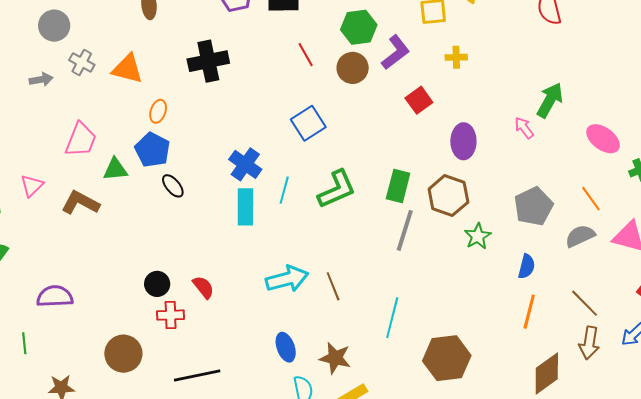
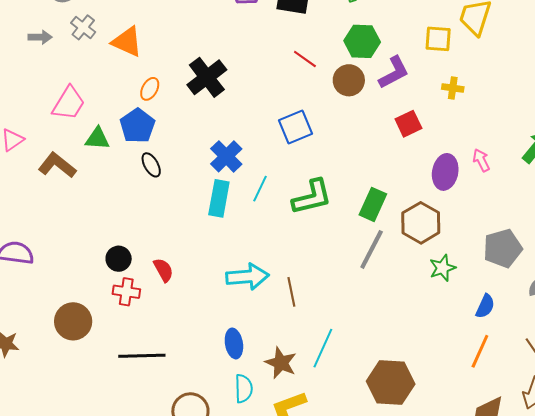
red line: (306, 55) -> (305, 59), turned -35
black cross: (208, 61) -> (207, 77), moved, turned -36
pink arrow: (524, 128) -> (481, 160), moved
cyan line: (392, 318) -> (323, 348), moved

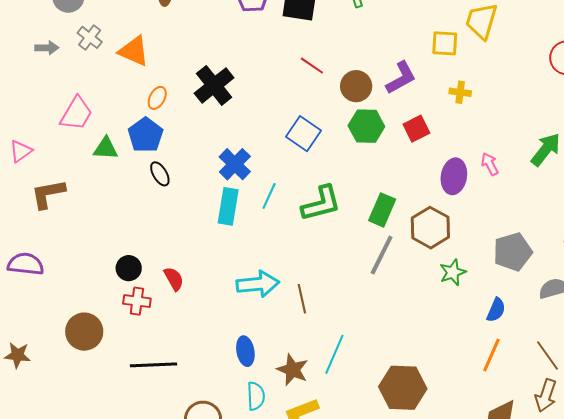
green hexagon: (362, 41) -> (366, 126), moved
blue square: (295, 127) -> (304, 134), turned -32
brown L-shape: (57, 165) -> (48, 194), moved, turned -48

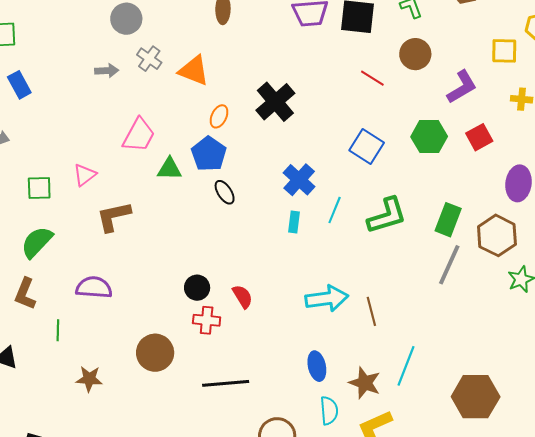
brown circle: (356, 86) -> (415, 54), moved
cyan rectangle: (228, 206) -> (294, 222), size x0.6

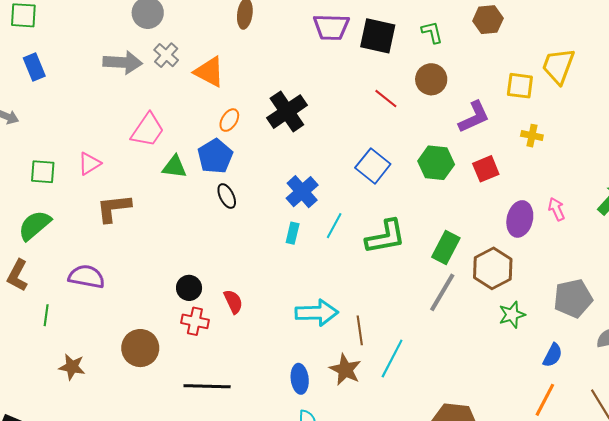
gray arrow: (107, 71) -> (123, 62), size x1.6
cyan line: (406, 366) -> (392, 358), moved
brown star: (365, 383) -> (345, 370), moved

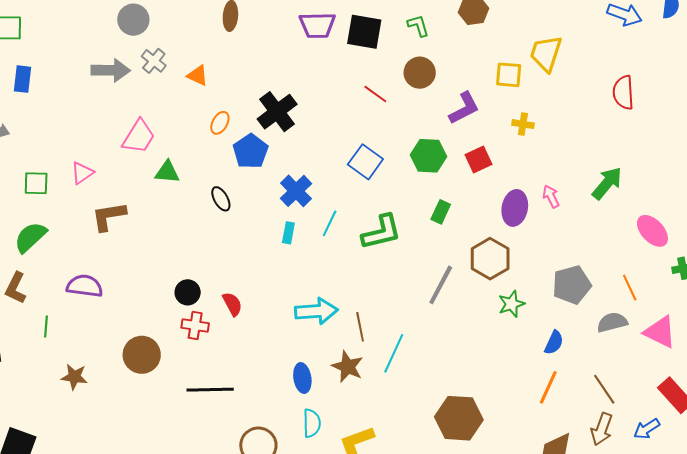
blue rectangle: (34, 67) -> (23, 79), turned 32
orange triangle: (209, 72) -> (198, 76), size x0.7
blue pentagon: (215, 156) -> (251, 151), moved
green rectangle: (446, 248) -> (441, 212), moved, size x0.7

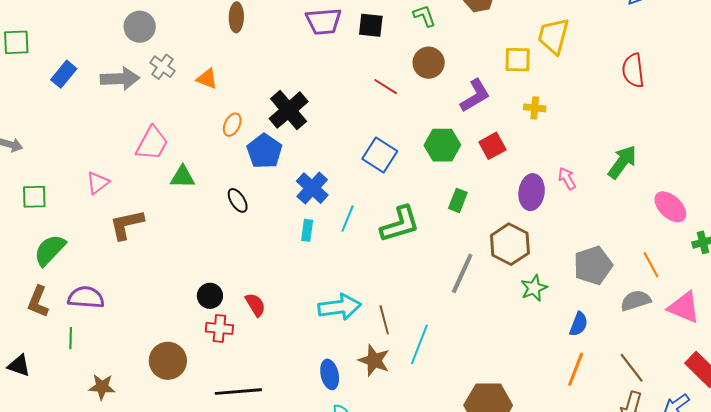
black square: (364, 32) -> (371, 25), size x0.7
blue rectangle: (23, 79) -> (64, 74), moved, turned 36
green square: (36, 183) -> (34, 197), moved
purple semicircle: (85, 286) -> (86, 297), moved

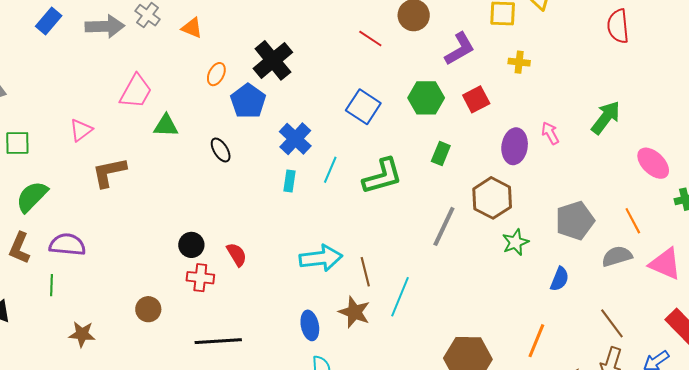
brown circle: (168, 361) -> (148, 309), size x0.7
orange line: (576, 369) -> (536, 341), moved

